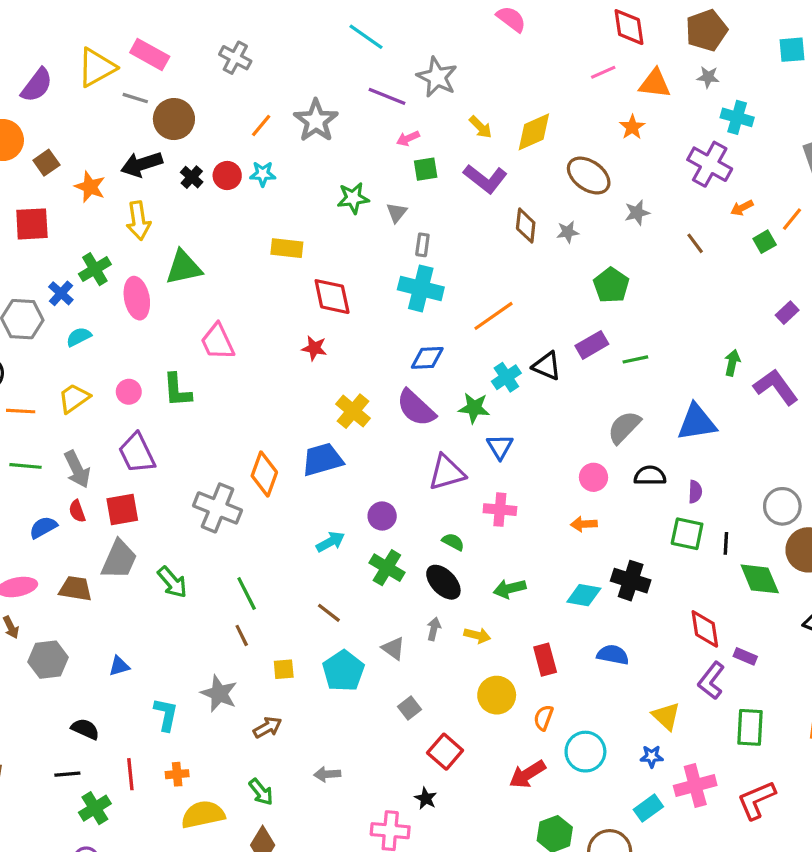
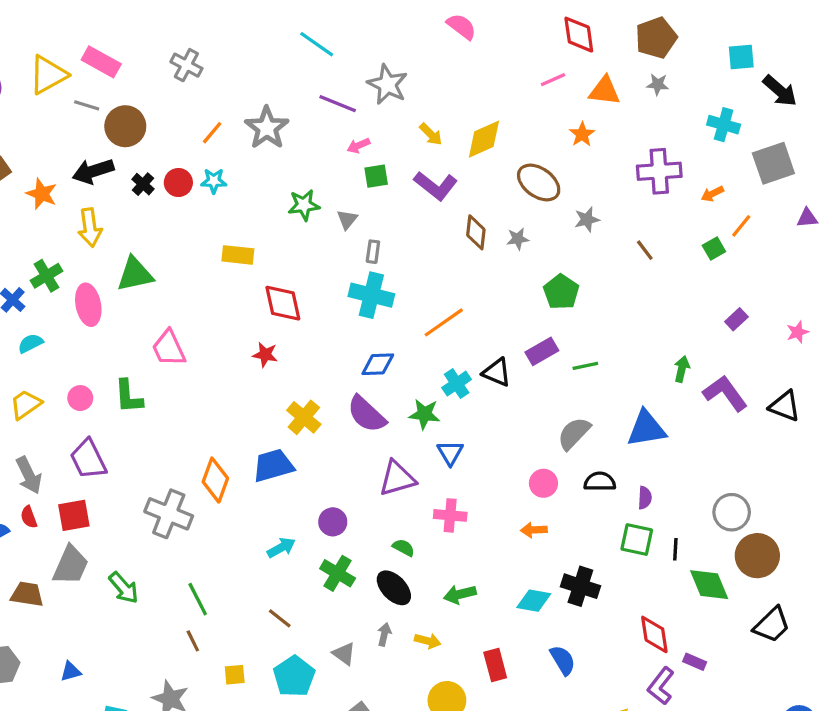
cyan cross: (737, 117) -> (724, 125), moved
purple cross: (710, 164) -> (659, 171), turned -33
orange arrow: (742, 208) -> (712, 194), moved
blue semicircle: (613, 655) -> (563, 660), turned 48

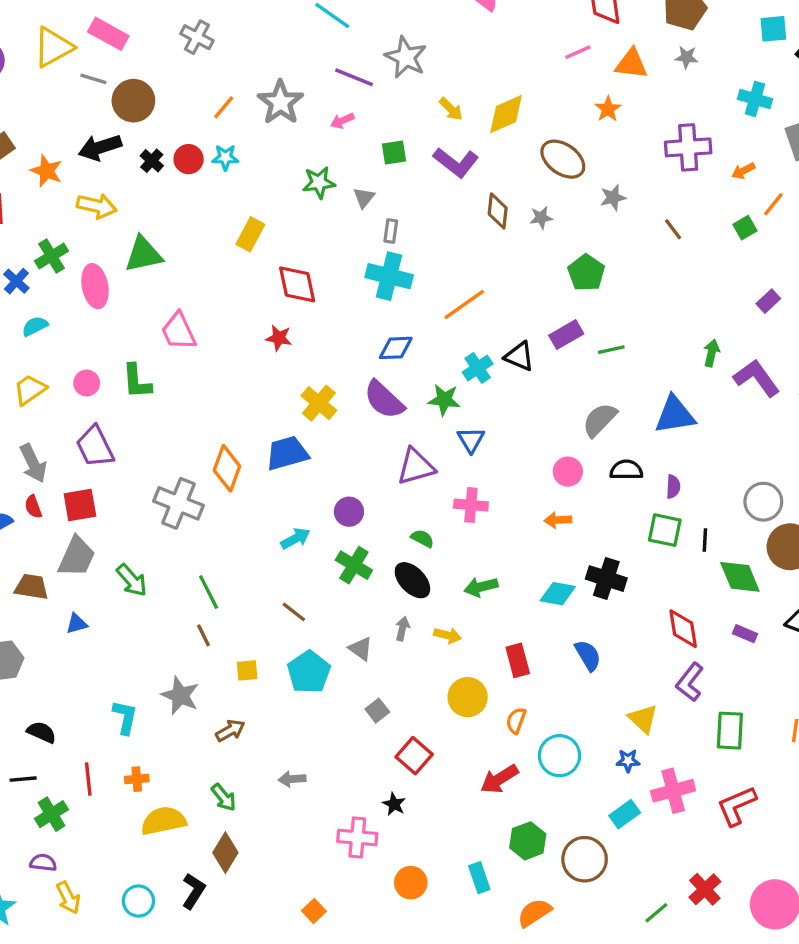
pink arrow: (358, 146) -> (342, 121), moved
yellow arrow: (90, 228) -> (97, 206), turned -69
yellow rectangle: (238, 255) -> (250, 234), turned -68
purple rectangle: (695, 662) -> (745, 634), moved
blue triangle: (71, 671) -> (77, 624), moved

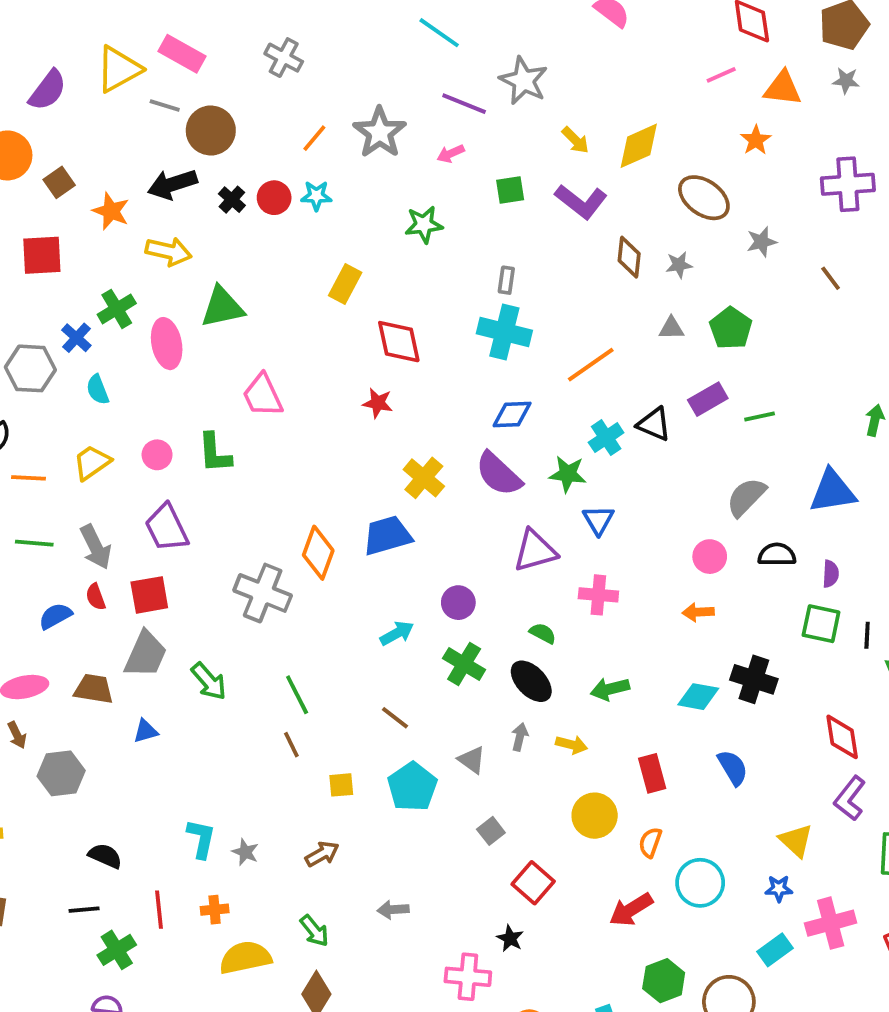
gray triangle: (364, 198) -> (671, 328), moved, turned 50
cyan semicircle: (35, 326) -> (98, 390), turned -84
gray star: (180, 695) -> (245, 852), moved, size x0.6

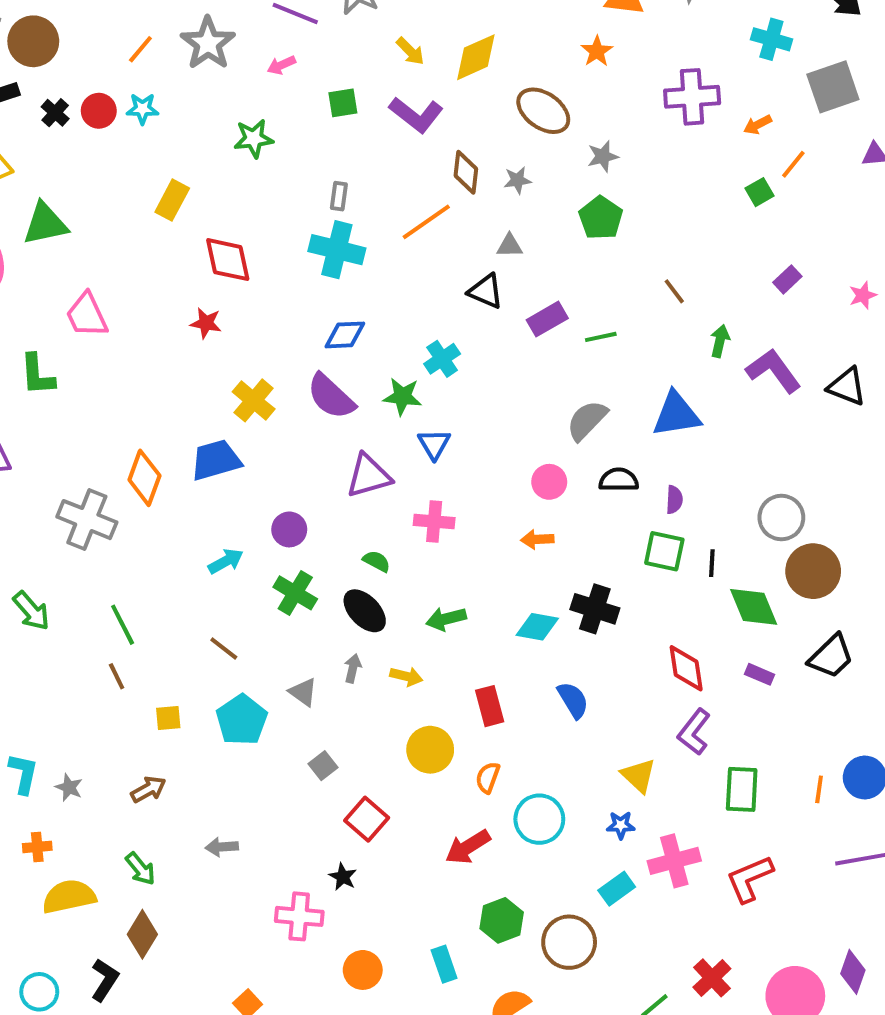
brown line: (831, 278) -> (674, 291), moved
green pentagon: (731, 328) -> (601, 218), moved
orange line: (591, 365) -> (426, 222), moved
black triangle: (654, 424) -> (486, 291), moved

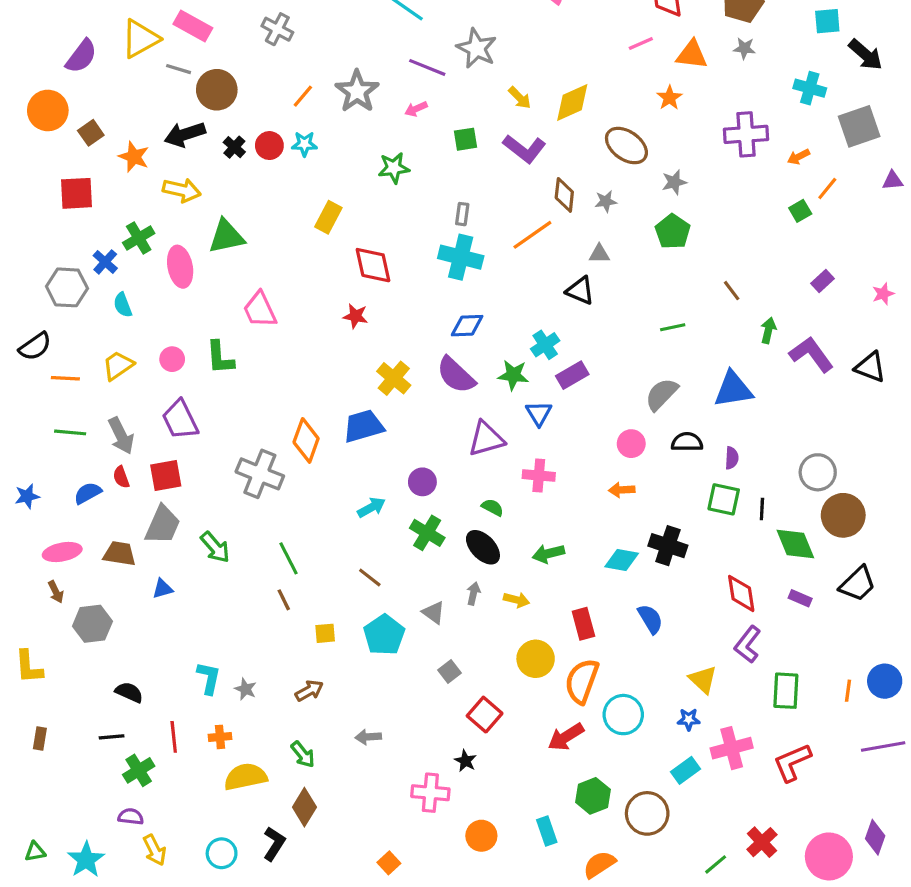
purple rectangle: (547, 319) -> (572, 375), moved
orange semicircle: (488, 777) -> (582, 681), size x1.8

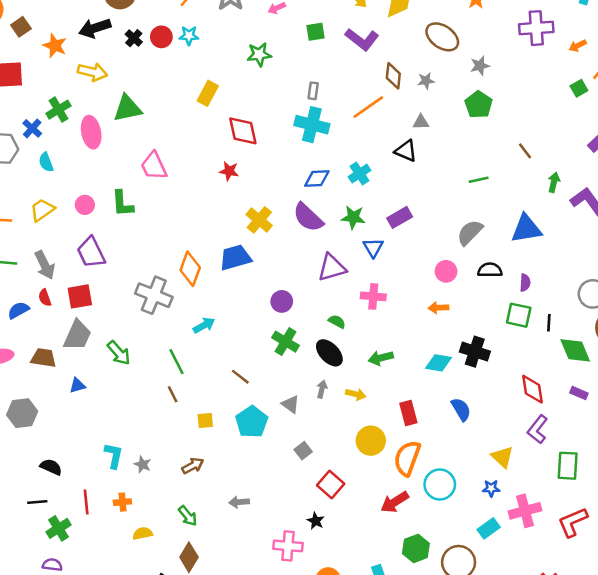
cyan cross: (545, 345) -> (359, 174), moved
cyan arrow: (371, 507) -> (204, 325), moved
yellow semicircle: (245, 777) -> (143, 533), size x0.6

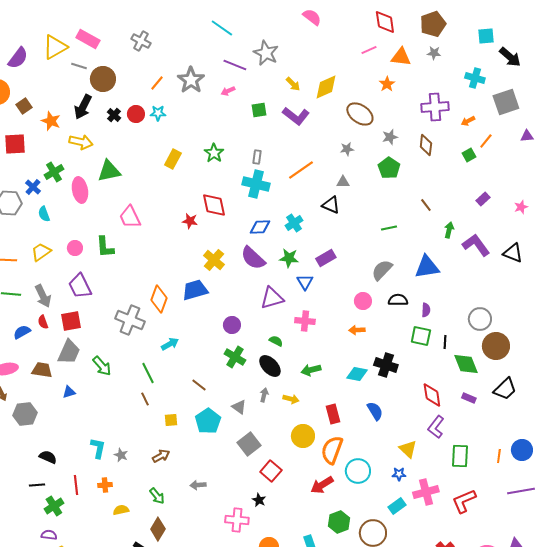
black arrow: (95, 28) -> (83, 107), turned -45
green star: (259, 54) -> (214, 153), moved, turned -30
brown diamond: (393, 76) -> (426, 145), moved
red diamond: (243, 131) -> (214, 205), moved
gray square: (303, 451) -> (249, 444), size x1.6

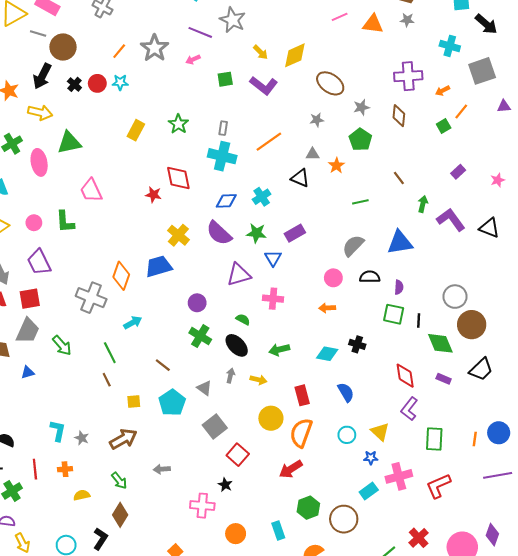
orange star: (387, 84) -> (336, 166), moved
black cross: (386, 365) -> (357, 344), size x0.7
brown arrow: (161, 456) -> (123, 439), size x1.5
cyan circle: (358, 471) -> (347, 435), moved, size x0.7

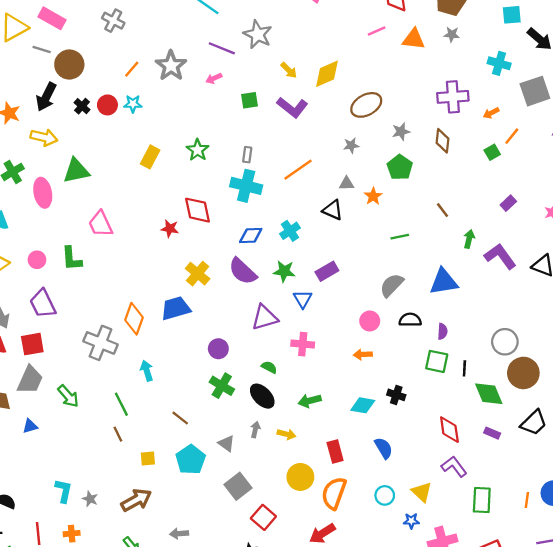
brown ellipse: (330, 83) -> (366, 105), turned -64
cyan arrow: (133, 323) -> (147, 371), turned -78
purple L-shape: (409, 409) -> (454, 467), turned 105

